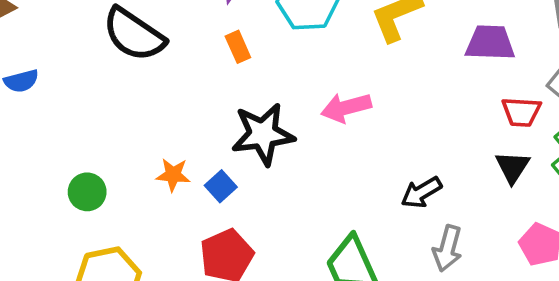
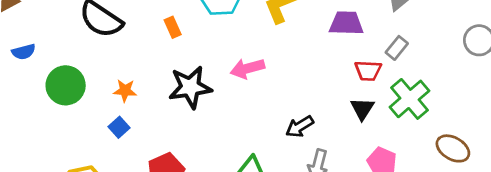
orange star: (173, 175) -> (125, 91), moved
blue square: (221, 186) -> (119, 127), moved
green circle: (87, 192) -> (66, 85), moved, size x1.5

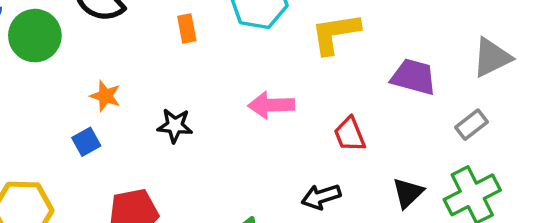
red trapezoid: (368, 71) -> (350, 134), moved, turned 52
green circle: (66, 85) -> (35, 36), moved
black star: (190, 87) -> (175, 126), moved, size x0.6

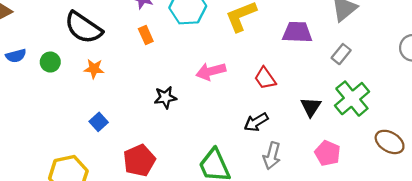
green circle: (35, 36) -> (50, 62), size x0.6
orange star: (105, 96) -> (94, 69), moved
black star: (175, 126) -> (165, 97), moved

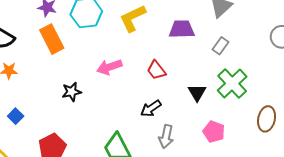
orange rectangle: (146, 35) -> (52, 39), size x1.8
brown ellipse: (390, 142) -> (267, 119), turned 75

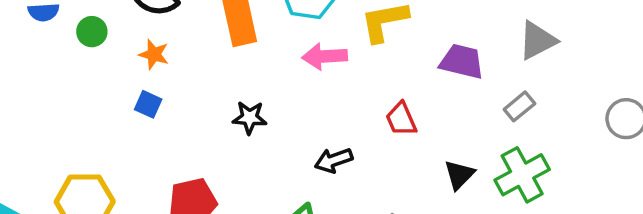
pink arrow: (109, 67) -> (325, 56), moved
black arrow: (151, 108) -> (334, 160), moved
blue square: (16, 116) -> (148, 104), moved, turned -35

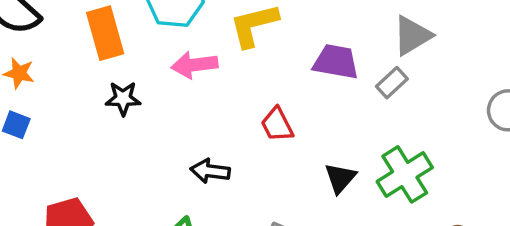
gray rectangle: (519, 106) -> (392, 83), moved
black star: (250, 118) -> (123, 98), moved
black arrow: (334, 160) -> (210, 171), turned 30

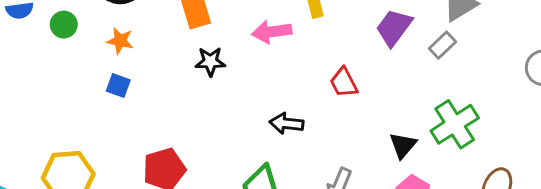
purple trapezoid: (336, 62) -> (394, 28), turned -63
black triangle: (340, 178) -> (403, 145), moved

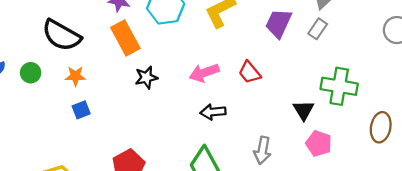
pink arrow: (272, 32) -> (204, 73), moved
blue square: (118, 85) -> (81, 110), turned -30
green cross: (455, 124) -> (339, 86), turned -36

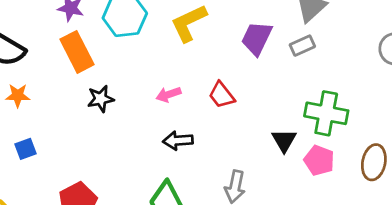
gray rectangle: (318, 29) -> (302, 46), turned 30
pink arrow: (204, 73) -> (168, 94), size x0.7
blue square: (81, 110) -> (25, 149), moved
pink pentagon: (319, 143) -> (319, 160), moved

